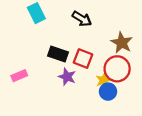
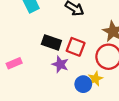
yellow star: (103, 80) -> (95, 79), moved
blue circle: (108, 92) -> (83, 84), moved

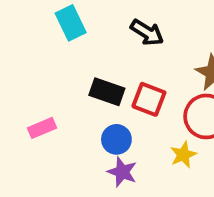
purple star: (60, 64) -> (122, 172), moved
blue circle: (83, 84) -> (116, 139), moved

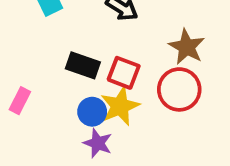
pink rectangle: (42, 128) -> (20, 101), turned -40
yellow star: (183, 155) -> (120, 106), moved, size x1.5

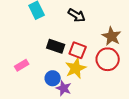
pink rectangle: (20, 101) -> (22, 65), turned 32
blue circle: (92, 112) -> (53, 78), moved

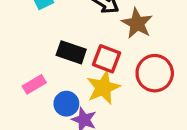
brown star: (112, 36) -> (137, 23), moved
pink rectangle: (22, 65) -> (34, 84), moved

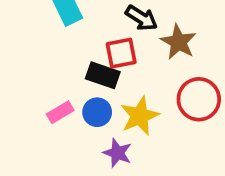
red square: (107, 59) -> (121, 53), moved, turned -32
blue circle: (66, 104) -> (97, 112), moved

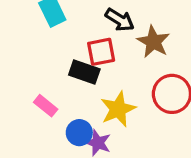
pink rectangle: (60, 112) -> (46, 106), turned 70
blue circle: (97, 112) -> (79, 133), moved

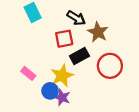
black rectangle: (84, 72) -> (79, 56), moved, turned -48
yellow star: (118, 109) -> (62, 76), moved

